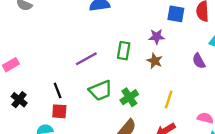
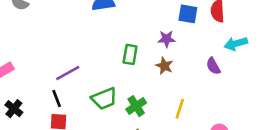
purple line: (86, 59) -> (68, 73), moved

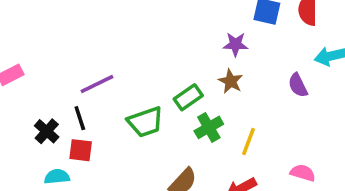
green rectangle: (130, 54) -> (188, 97), moved, turned 42
green cross: (136, 106) -> (209, 127), moved
black cross: (14, 109) -> (47, 131), moved

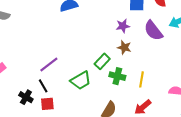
purple semicircle: (298, 85) -> (153, 31), moved, size x1.5
green cross: (209, 127) -> (117, 76), turned -35

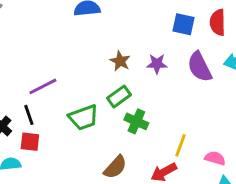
purple star: (123, 26) -> (157, 64), moved
brown star: (124, 47) -> (120, 61), moved
yellow line: (141, 79) -> (180, 145), moved

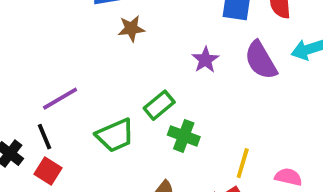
brown star: (120, 61) -> (131, 29), moved, turned -30
purple star: (157, 64) -> (205, 60), turned -30
red square: (30, 142) -> (48, 171), turned 30

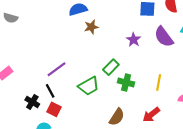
yellow line: (243, 163) -> (159, 82), moved

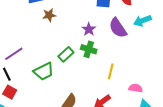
green cross: (126, 82) -> (89, 49), moved

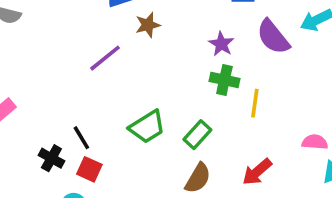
purple line: (14, 54) -> (105, 58), moved
green rectangle: (66, 54) -> (197, 135), moved
yellow line: (111, 71) -> (255, 103), moved

